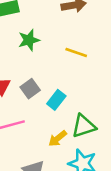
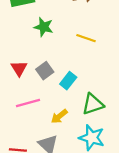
green star: (29, 40) -> (44, 27), turned 30
yellow arrow: (58, 139) -> (59, 116), moved

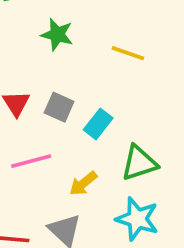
gray square: (45, 71) -> (59, 107), turned -30

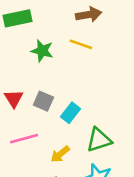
yellow line: (128, 53) -> (81, 44), moved

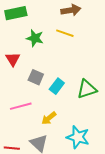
red triangle: (14, 99) -> (13, 59), moved
green triangle: (99, 140) -> (87, 89), moved

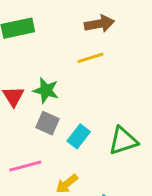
yellow line: (65, 33) -> (90, 58), turned -36
green star: (35, 38) -> (46, 90), moved

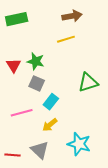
cyan rectangle: (79, 136) -> (51, 102), moved
green triangle: (123, 141) -> (88, 82), moved

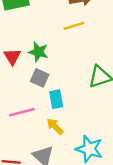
cyan rectangle: (51, 102) -> (56, 99), turned -49
yellow arrow: (50, 125) -> (55, 126), turned 84

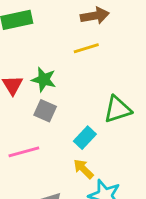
cyan rectangle: (56, 99) -> (85, 138), moved, turned 54
yellow arrow: (55, 126) -> (83, 169), moved

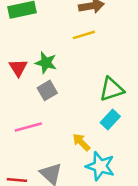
gray square: (45, 111) -> (47, 90), turned 36
cyan rectangle: (85, 138) -> (110, 119), moved

